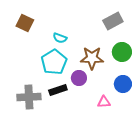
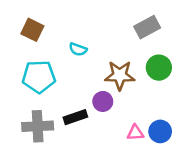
cyan pentagon: (54, 62) -> (39, 77), moved, turned 30
blue circle: (123, 84) -> (160, 131), moved

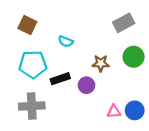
brown star: (120, 75) -> (101, 63), size x0.7
black rectangle: (75, 117) -> (60, 79), moved

